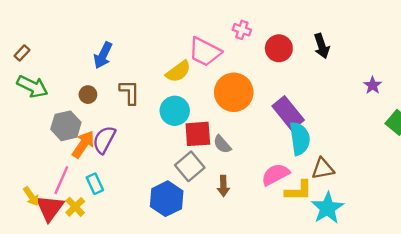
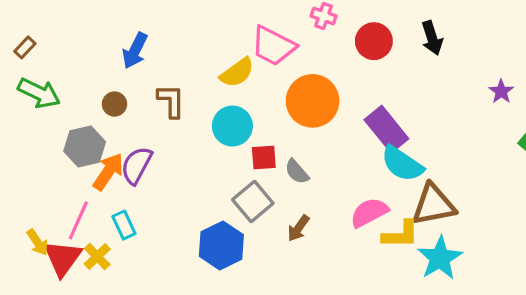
red square: (198, 134) -> (264, 157), size x0.7
cyan semicircle: (300, 139) -> (402, 164), turned 132
brown triangle: (323, 169) -> (434, 205), size x1.4
brown arrow: (223, 186) -> (298, 228), turned 36

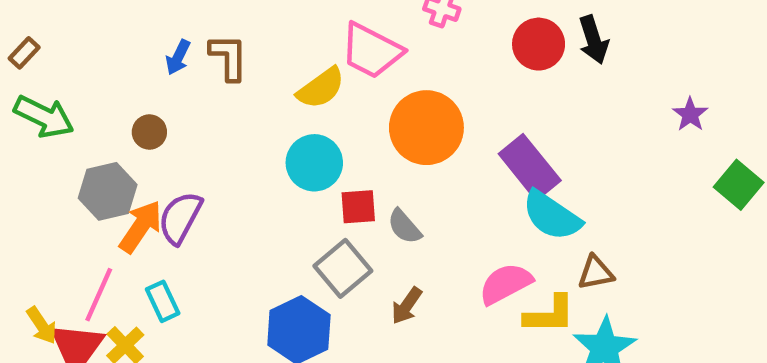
red circle: (374, 41) -> (539, 44), moved
blue arrow: (135, 51) -> (178, 57), size x0.7
brown L-shape: (171, 101) -> (229, 57), moved
brown triangle: (434, 205) -> (596, 273), size x0.6

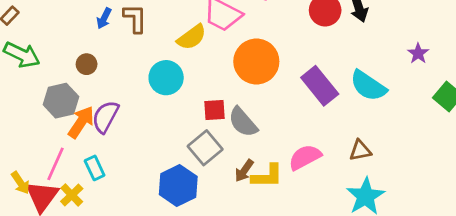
cyan circle: (314, 163) -> (166, 78), moved
cyan semicircle: (552, 216) -> (368, 86), moved
gray semicircle: (404, 227) -> (243, 122), size x1.4
yellow L-shape: (550, 314) -> (267, 176), moved

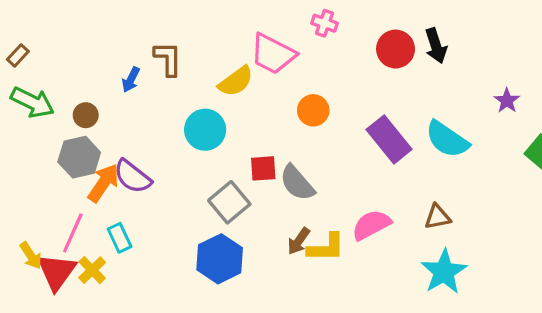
blue arrow: (104, 18) -> (131, 80), moved
orange circle: (256, 61) -> (313, 110), size x0.6
brown circle: (87, 64) -> (86, 115), moved
purple semicircle: (105, 117) -> (132, 176), turned -80
gray square: (205, 148) -> (229, 202), moved

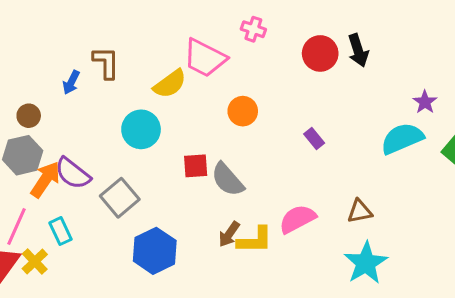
purple rectangle: (389, 139) -> (314, 138), size x0.5
cyan semicircle: (447, 139) -> (402, 138), moved, turned 123
gray square: (229, 202) -> (120, 198), moved

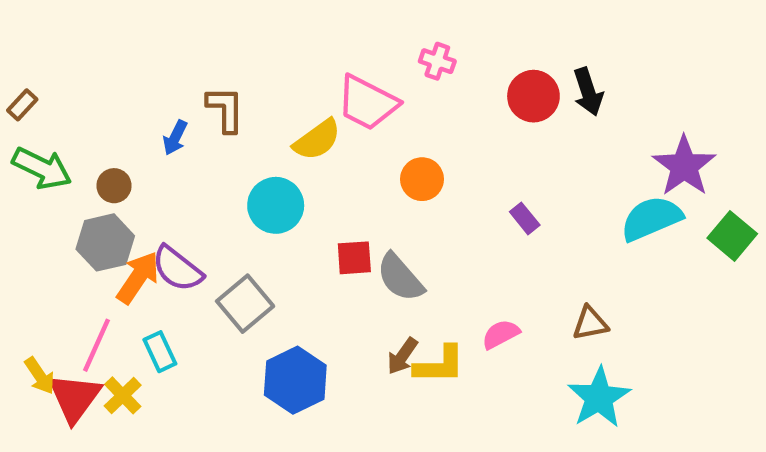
purple star: (425, 102) -> (684, 166), size x1.8
pink semicircle: (297, 219) -> (501, 334), size x0.7

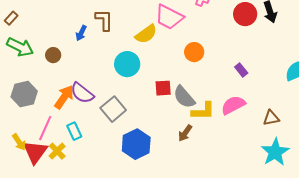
gray hexagon: (105, 242) -> (24, 94), moved
pink semicircle: (501, 334) -> (233, 105), moved, size x1.4
yellow L-shape: (439, 365) -> (203, 111), moved

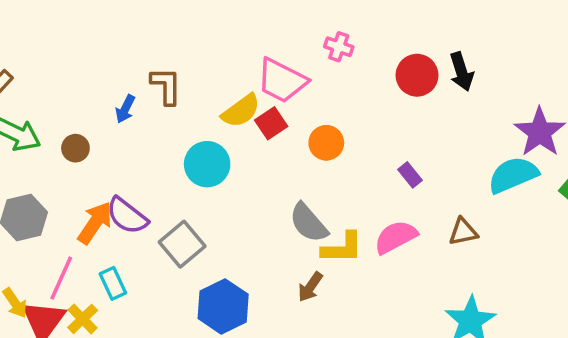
red square: (163, 88) -> (271, 123), moved, turned -30
brown triangle: (271, 118) -> (463, 232), moved

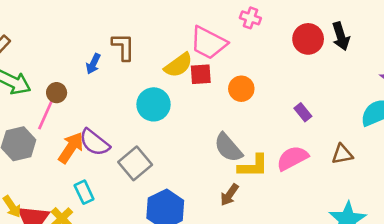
red square: (271, 123) -> (201, 74), turned 30
pink line: (61, 278) -> (46, 114), moved

